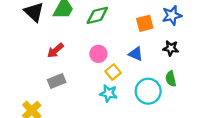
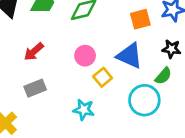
blue triangle: (136, 54) -> (130, 56), size x1.5
green semicircle: (171, 79) -> (163, 76), moved, turned -126
cyan star: (109, 93) -> (84, 110), moved

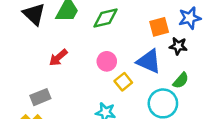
black star: (171, 49) -> (178, 46), moved
gray rectangle: (35, 88) -> (40, 97), moved

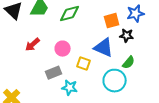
pink circle: (107, 61) -> (63, 49), moved
yellow square: (123, 82) -> (84, 64), turned -32
gray rectangle: (40, 97) -> (54, 73), moved

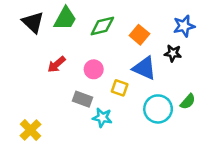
orange square: (112, 21) -> (139, 35), moved, turned -35
green semicircle: (129, 63) -> (188, 102), moved
gray rectangle: (54, 73) -> (82, 99), turned 42

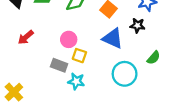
red arrow: (56, 64) -> (26, 37), moved
yellow square: (120, 88) -> (79, 56), moved
green semicircle: (188, 102) -> (154, 58), moved

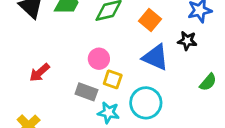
red arrow: (26, 37) -> (40, 73), moved
cyan circle: (125, 74) -> (146, 103), moved

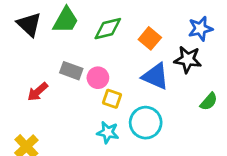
black star: (187, 41) -> (188, 59), size x1.4
gray rectangle: (86, 92) -> (71, 71), moved

